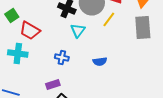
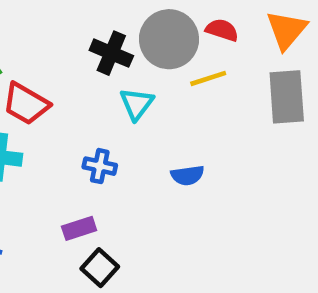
yellow line: (109, 19) -> (208, 78), turned 35

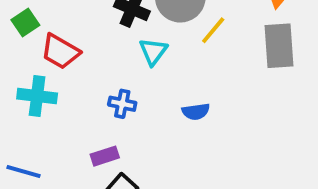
yellow line: (208, 78) -> (213, 30), turned -32

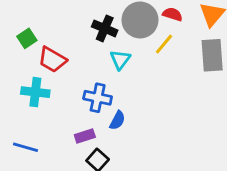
blue cross: (122, 104) -> (98, 98), size x1.4
blue semicircle: (196, 112) -> (117, 120), moved, turned -54

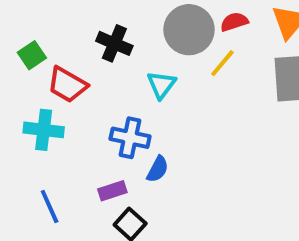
red semicircle: (173, 14) -> (234, 22), turned -36
black cross: (105, 28) -> (114, 43), moved
blue line: (25, 147) -> (50, 206), moved, turned 50

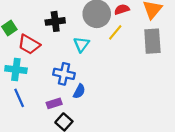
black cross: (114, 43) -> (55, 21), turned -30
blue line: (50, 206) -> (19, 98), moved

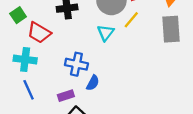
cyan triangle: (81, 44) -> (106, 33), moved

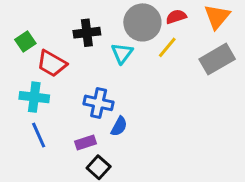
gray rectangle: (171, 29) -> (217, 59), turned 64
cyan triangle: (106, 33) -> (122, 53), moved

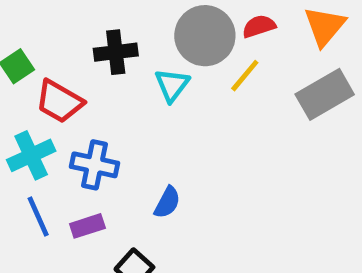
cyan cross: (34, 97) -> (31, 155), turned -32
blue cross: (99, 103) -> (95, 165), moved
purple rectangle: (85, 142) -> (87, 226), moved

